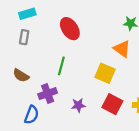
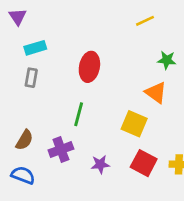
red ellipse: (70, 29) -> (89, 67), turned 45
brown semicircle: (21, 75) -> (24, 140), moved, turned -91
blue semicircle: (32, 115) -> (23, 175), moved, turned -90

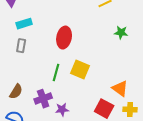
orange triangle: (156, 93) -> (120, 89), moved
yellow square: (134, 124) -> (80, 70), moved
purple star: (100, 164) -> (62, 110), moved

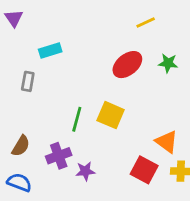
cyan rectangle: (24, 24) -> (50, 51), moved
red ellipse: (64, 38) -> (127, 65), moved, turned 40

